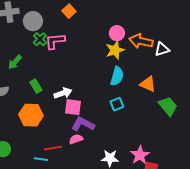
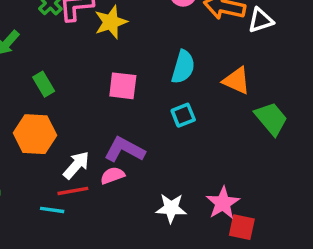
yellow star: (115, 50) -> (111, 22), moved
white arrow: (63, 93) -> (76, 165), moved, turned -30
pink square: (73, 107) -> (123, 86), moved

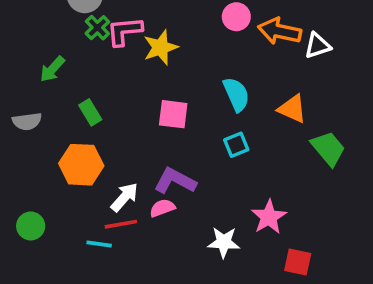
cyan semicircle: (183, 67) -> (236, 94), turned -40
pink star: (223, 203) -> (269, 217), moved

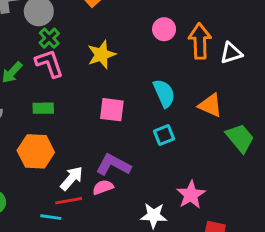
pink L-shape: (124, 31) -> (49, 63), moved, turned 76
orange arrow: (280, 31) -> (200, 41), turned 76
green rectangle: (90, 112) -> (43, 108), turned -60

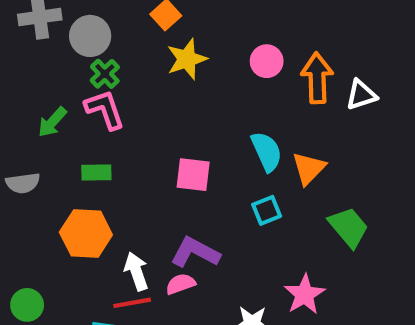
yellow star: (101, 55) -> (187, 59), moved
orange triangle: (210, 105) -> (309, 168), moved, turned 50
green trapezoid: (240, 138) -> (349, 227), moved
white arrow: (72, 178) -> (136, 271), turned -60

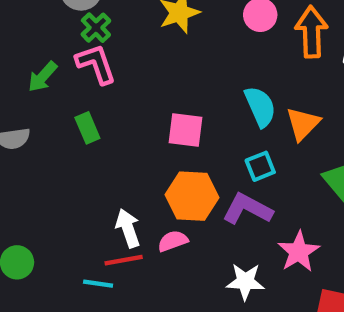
green rectangle: (96, 173) -> (87, 128), turned 68
orange hexagon: (86, 233) -> (192, 196), moved
purple L-shape: (195, 252) -> (247, 209), moved

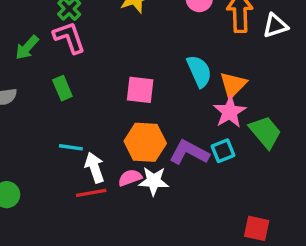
cyan square: (260, 166) -> (223, 151), moved
pink star: (299, 252) -> (230, 112), moved
white star: (245, 282) -> (154, 181), moved
cyan line: (98, 284) -> (71, 147), moved

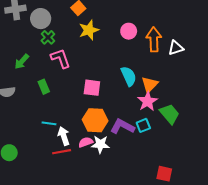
pink L-shape: (69, 37) -> (61, 58), moved

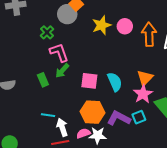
gray circle: (41, 19) -> (67, 14), moved
yellow star: (89, 30) -> (102, 25), moved
green arrow: (22, 62) -> (62, 71), moved
cyan semicircle: (129, 76) -> (115, 82), moved

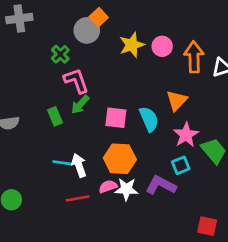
orange triangle: (145, 78) -> (177, 101), moved
purple L-shape: (119, 118) -> (161, 185), moved
white arrow: (62, 127) -> (79, 165), moved

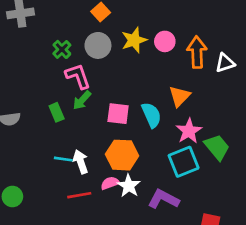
gray circle: (87, 30) -> (98, 45), moved
cyan square: (181, 165) -> (184, 162), size x1.6
purple L-shape: (161, 185) -> (163, 199), moved
white star: (126, 189) -> (129, 186), turned 30

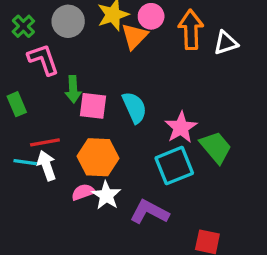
orange triangle: (180, 96) -> (134, 36), moved
green arrow: (82, 100) -> (73, 89), moved, turned -45
red line: (79, 195) -> (45, 142), moved

